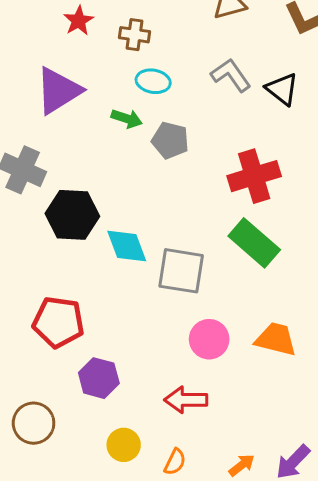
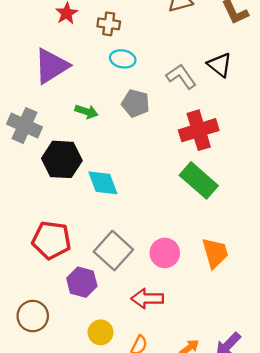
gray L-shape: (231, 75) -> (181, 76), moved
green arrow: (127, 119) -> (86, 112), moved
gray square: (181, 271) -> (113, 251), moved, turned 33
orange trapezoid: (276, 339) -> (215, 253), turned 60

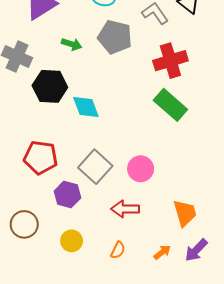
gray pentagon: (136, 103) -> (115, 37), size x1.4
orange trapezoid: (215, 253) -> (185, 213), moved
yellow circle: (101, 332) -> (72, 241), moved

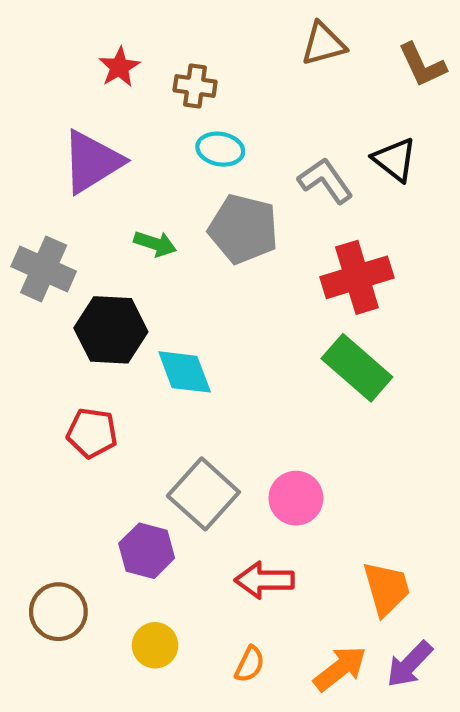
red pentagon: (41, 157) -> (92, 433), moved, size x0.7
orange arrow: (162, 252) -> (340, 668), size x1.5

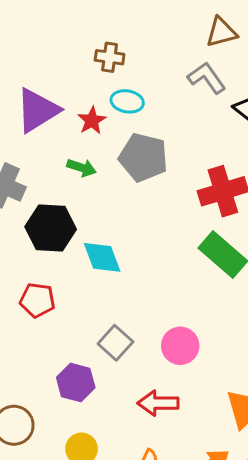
brown triangle: (323, 44) -> (221, 32), moved
red star: (119, 67) -> (92, 121), moved
gray L-shape: (325, 181) -> (207, 78), moved
gray square: (203, 494) -> (115, 343), size x0.7

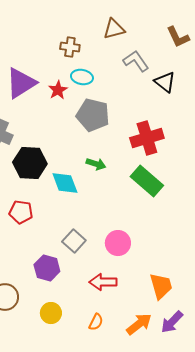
brown triangle: (221, 32) -> (114, 29), moved
green arrow: (82, 168) -> (96, 164), moved

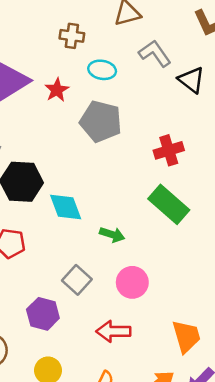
cyan ellipse: (82, 77) -> (102, 70), moved
red cross: (147, 138) -> (169, 150), size x0.7
green arrow: (96, 164) -> (112, 235), moved

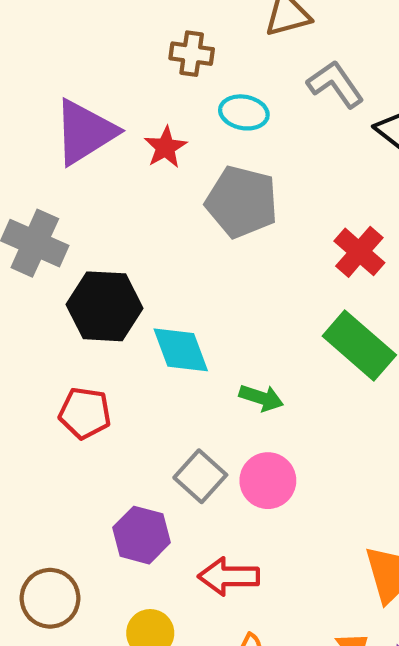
red cross: (169, 150) -> (359, 252), turned -32
pink circle: (132, 282) -> (268, 481), moved
red arrow: (113, 331) -> (229, 576), moved

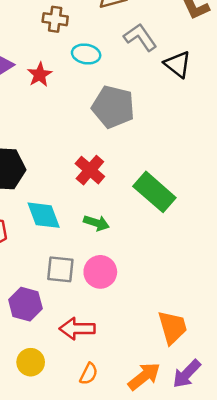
gray pentagon: (242, 202) -> (113, 107), moved
red cross: (359, 252) -> (90, 170), moved
cyan diamond: (181, 350) -> (44, 215), moved
gray square: (200, 476) -> (60, 269), turned -36

